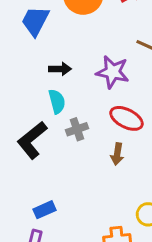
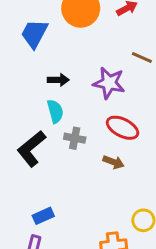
gray cross: (77, 129) -> (75, 138), turned 30
brown arrow: (117, 154) -> (114, 162), turned -78

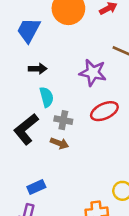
black arrow: (58, 80) -> (38, 69), moved
red ellipse: (122, 128) -> (104, 111), turned -52
brown arrow: (114, 162) -> (59, 143), moved

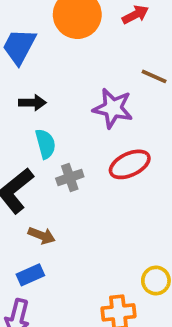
gray cross: (63, 120) -> (70, 178), turned -30
brown arrow: (59, 143) -> (42, 236), moved

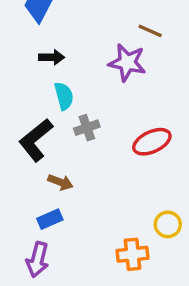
brown line: (154, 76) -> (150, 31), moved
red ellipse: (130, 164) -> (152, 142), moved

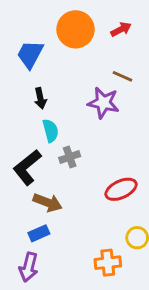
black arrow: (52, 57) -> (40, 98), turned 78
red ellipse: (152, 142) -> (121, 189), moved
brown arrow: (60, 182) -> (48, 202), size x1.4

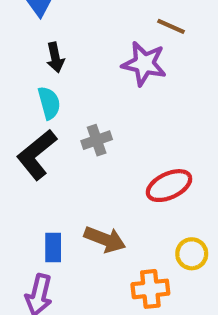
cyan semicircle: (51, 131) -> (49, 103), moved
brown arrow: (48, 202) -> (105, 239), moved
blue rectangle: (39, 233) -> (53, 248), turned -66

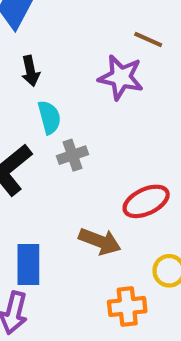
cyan semicircle: (49, 103) -> (49, 117), moved
brown arrow: (105, 239) -> (100, 241), moved
blue rectangle: (53, 248) -> (28, 264), size x1.4

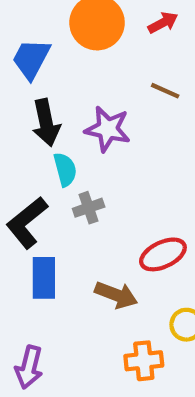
black arrow: (30, 71) -> (46, 123), size x1.5
purple star: (121, 77) -> (108, 129), moved
blue rectangle: (28, 264) -> (44, 278), moved

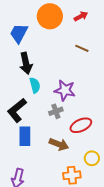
purple star: (108, 129) -> (65, 90), moved
gray cross: (89, 208) -> (56, 111), moved

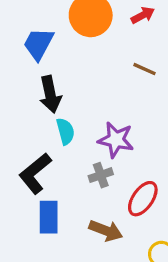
red ellipse: (81, 125) -> (143, 199), turned -30

